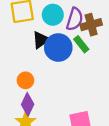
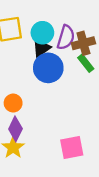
black triangle: (41, 40) -> (41, 48), moved
green rectangle: (81, 44) -> (86, 63), moved

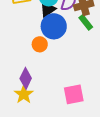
orange circle: (13, 103) -> (40, 44), moved

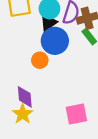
purple diamond: (26, 78) -> (25, 97), turned -30

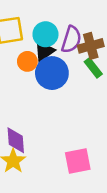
orange circle: (40, 60) -> (27, 61), moved

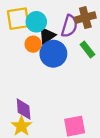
cyan circle: (45, 34) -> (36, 22), moved
brown cross: (91, 46) -> (85, 18), moved

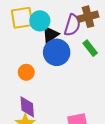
orange circle: (33, 44) -> (26, 72), moved

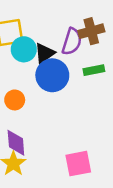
cyan circle: (40, 21) -> (24, 49), moved
green rectangle: (90, 48) -> (94, 70), turned -63

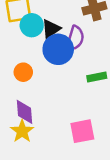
purple semicircle: (72, 42) -> (75, 38), moved
green rectangle: (94, 70) -> (97, 77), moved

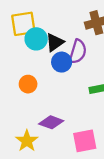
blue circle: (58, 49) -> (62, 62), size x0.7
purple diamond: (24, 112) -> (51, 122), moved, turned -65

